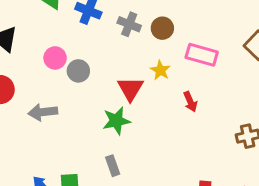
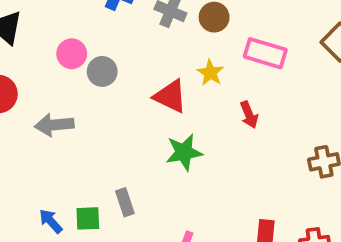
red triangle: (130, 89) -> (170, 96), turned -36
green star: (116, 121) -> (184, 152), moved
gray rectangle: (113, 166) -> (125, 202), moved

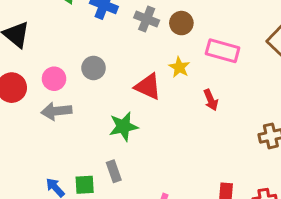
pink circle: (72, 54) -> (54, 79), moved
green star: (184, 152) -> (123, 127), moved

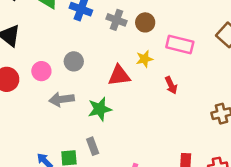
yellow star: (179, 67) -> (144, 59), turned 30
red triangle: (148, 87) -> (119, 76), turned -30
gray arrow: (56, 111) -> (62, 99), moved

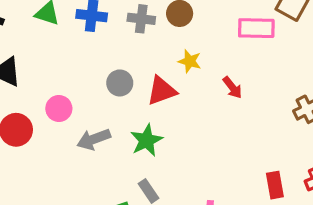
pink rectangle: (180, 44) -> (256, 28), moved
yellow star: (144, 59) -> (190, 61), turned -30
gray circle: (74, 61) -> (120, 83), moved

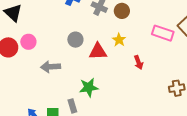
pink circle: (59, 109) -> (28, 42), moved
green star: (146, 140) -> (89, 87), moved

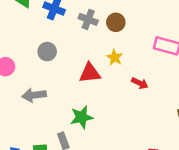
gray circle: (75, 40) -> (47, 52), moved
red arrow: (139, 62) -> (140, 83), turned -40

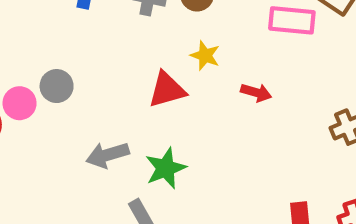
gray circle: (47, 52) -> (57, 86), moved
gray arrow: (34, 95) -> (108, 155), moved

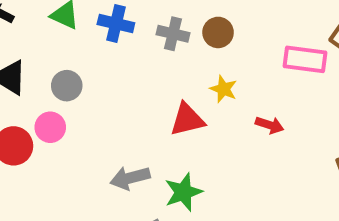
gray circle: (57, 86) -> (67, 86), moved

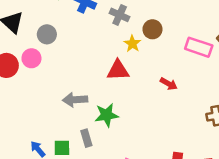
brown circle: (218, 32) -> (152, 29), moved
yellow star: (224, 89) -> (132, 44), moved

